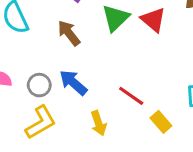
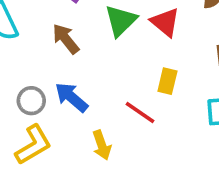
yellow rectangle: (161, 122) -> (167, 81), moved, turned 55

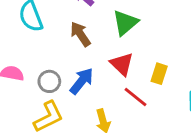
red triangle: (165, 22) -> (122, 64), moved
blue arrow: (71, 97) -> (82, 81), turned 84

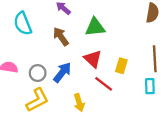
green triangle: (125, 23) -> (95, 27), turned 35

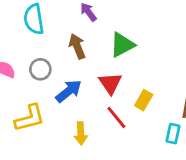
green triangle: (95, 27) -> (122, 45), turned -35
gray circle: (38, 73) -> (40, 69), moved

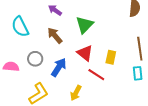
yellow arrow: (81, 133) -> (76, 93), turned 49

